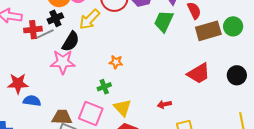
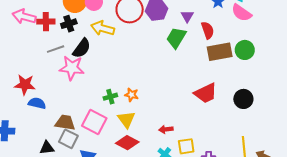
yellow arrow: (89, 19) -> (103, 28), turned 55
red cross: (33, 30) -> (46, 22), moved
gray line: (45, 34) -> (56, 49), moved
orange star: (116, 62) -> (132, 95), moved
red arrow: (164, 104) -> (166, 129), moved

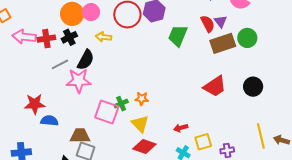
purple triangle: (187, 16) -> (221, 21), moved
yellow arrow: (103, 28) -> (103, 37), size x0.7
pink square: (94, 122) -> (107, 112), moved

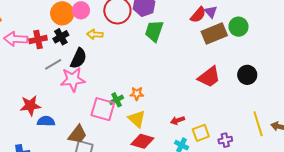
red semicircle: (208, 24) -> (198, 15), turned 72
green trapezoid: (178, 36) -> (154, 31), moved
brown trapezoid: (80, 136) -> (78, 134), turned 130

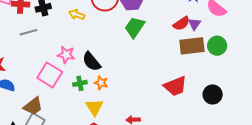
black semicircle: (78, 58) -> (91, 62), moved, turned 100
pink star: (73, 79) -> (66, 55), moved, size x0.7
pink square: (103, 109) -> (50, 75), moved

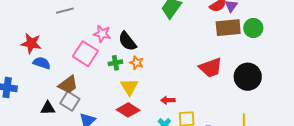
black circle: (213, 94) -> (248, 77), size x1.4

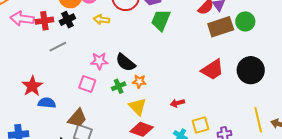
red star: (31, 43) -> (32, 86), turned -30
pink square: (85, 54) -> (87, 84), size x0.7
red arrow: (168, 100) -> (177, 103), moved

